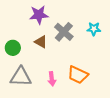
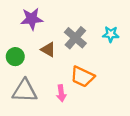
purple star: (39, 15) -> (32, 19), moved
orange trapezoid: (78, 75) -> (82, 77), moved

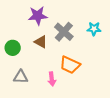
purple star: (32, 19) -> (38, 16), moved
gray triangle: (25, 91) -> (21, 77), size x0.7

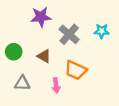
brown triangle: (41, 42) -> (44, 56), moved

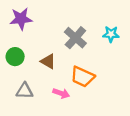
purple star: (41, 17) -> (21, 19), moved
pink arrow: (56, 85) -> (61, 93), turned -64

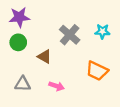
green circle: (15, 57) -> (18, 42), moved
orange trapezoid: (83, 77) -> (97, 71), moved

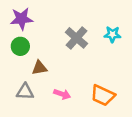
brown triangle: (44, 57) -> (39, 68), moved, turned -40
orange trapezoid: (97, 71) -> (103, 95), moved

